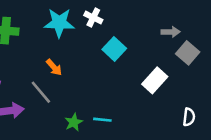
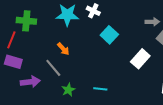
green star: (74, 122) -> (68, 90), moved

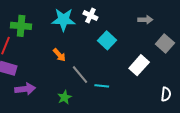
gray arrow: (152, 22) -> (145, 20), moved
gray line: (53, 68) -> (80, 75), moved
cyan line: (100, 89) -> (102, 86), moved

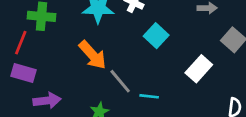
orange arrow: (59, 55) -> (93, 55), size x1.6

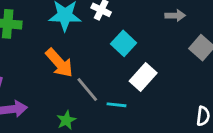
white rectangle: (199, 69) -> (143, 77), moved

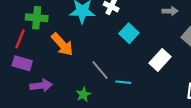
orange arrow: (59, 63) -> (62, 44), moved
white rectangle: (143, 77) -> (160, 60), moved

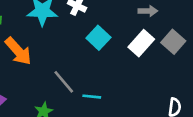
white rectangle: (160, 60) -> (141, 43), moved

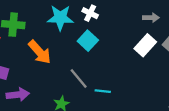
cyan square: (98, 38) -> (88, 41), moved

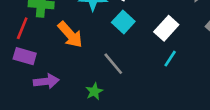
white rectangle: (145, 45) -> (166, 28), moved
cyan line: (103, 91) -> (170, 59), moved, turned -63

